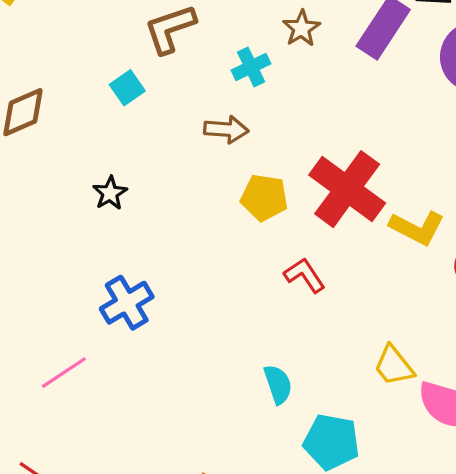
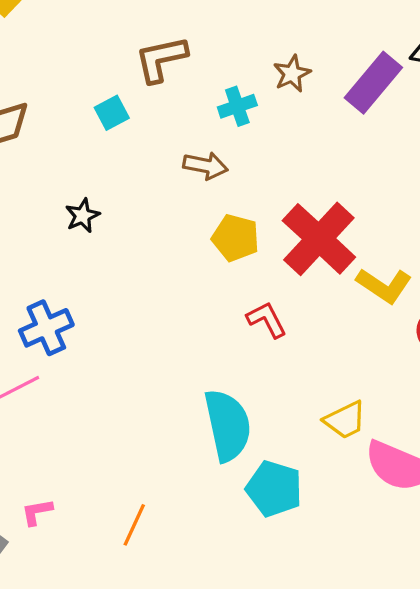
blue cross: (127, 303) -> (46, 328), moved
yellow trapezoid: (394, 366) -> (345, 420), turned -84
cyan semicircle: (278, 384) -> (228, 425), size x1.8

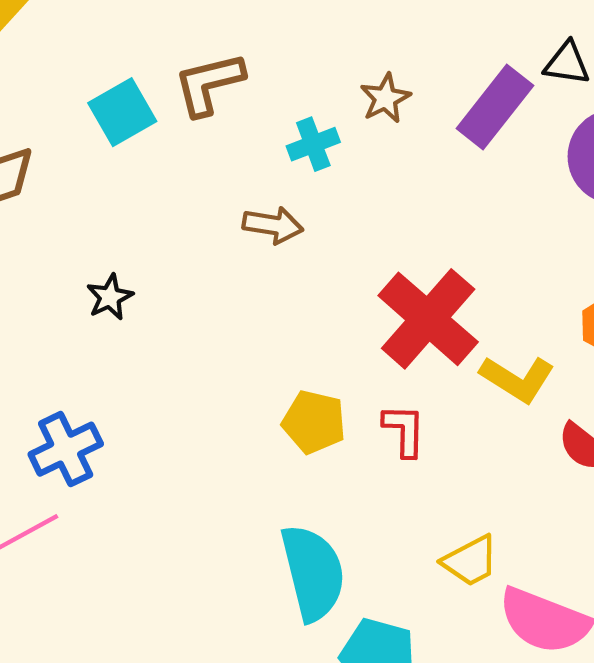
cyan square: (112, 113) -> (122, 112), moved, size x1.4
yellow pentagon: (235, 238) -> (314, 422), moved
red L-shape: (267, 320) -> (404, 430), moved, turned 30

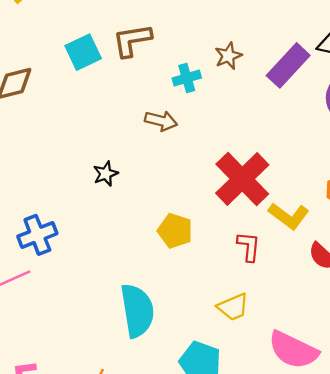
black star: (110, 297) -> (106, 174), moved
red L-shape: (404, 430) -> (249, 246), moved
yellow trapezoid: (470, 561) -> (233, 307), moved
cyan semicircle: (313, 573) -> (137, 311), moved

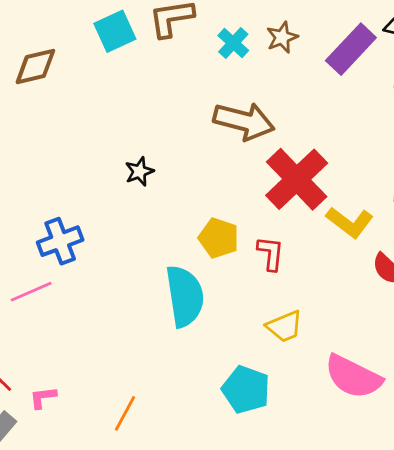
cyan cross: (187, 78) -> (233, 43), moved, turned -32
brown arrow: (161, 121) -> (244, 121), moved, size x1.6
red L-shape: (249, 246) -> (271, 253), moved
cyan semicircle: (137, 311) -> (185, 296), moved

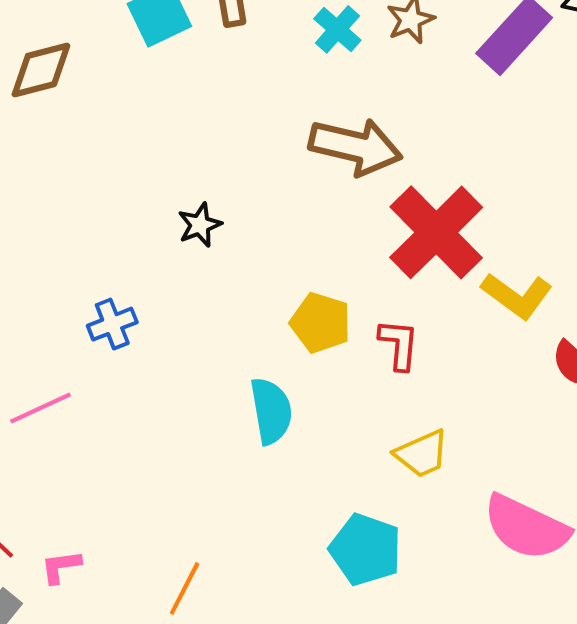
blue cross: (60, 241) -> (112, 324), moved, size x0.7
cyan semicircle: (185, 296) -> (271, 411), size x0.7

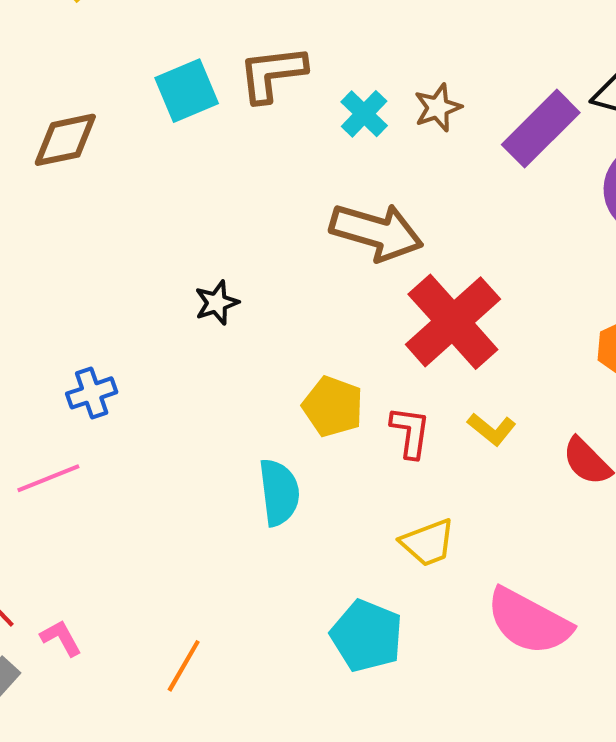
yellow L-shape: (517, 296) -> (492, 429), moved, size x0.7
blue cross: (112, 324) -> (92, 393), moved
pink L-shape: (61, 567) -> (61, 638), turned 66

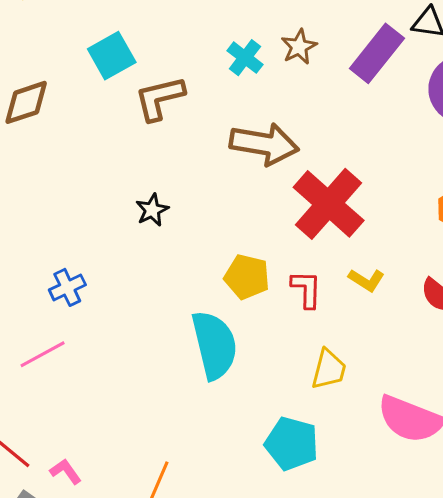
brown L-shape: (272, 74) -> (160, 98), moved
cyan semicircle: (279, 492) -> (214, 345), size x1.4
yellow trapezoid: (428, 543) -> (329, 369), turned -48

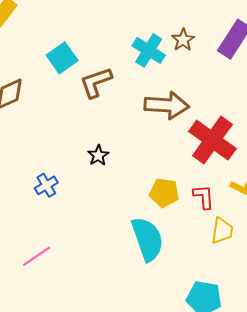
cyan cross: (245, 58) -> (149, 50), size x1.4
blue cross: (67, 287) -> (46, 185), moved
yellow trapezoid: (329, 369) -> (222, 231), moved

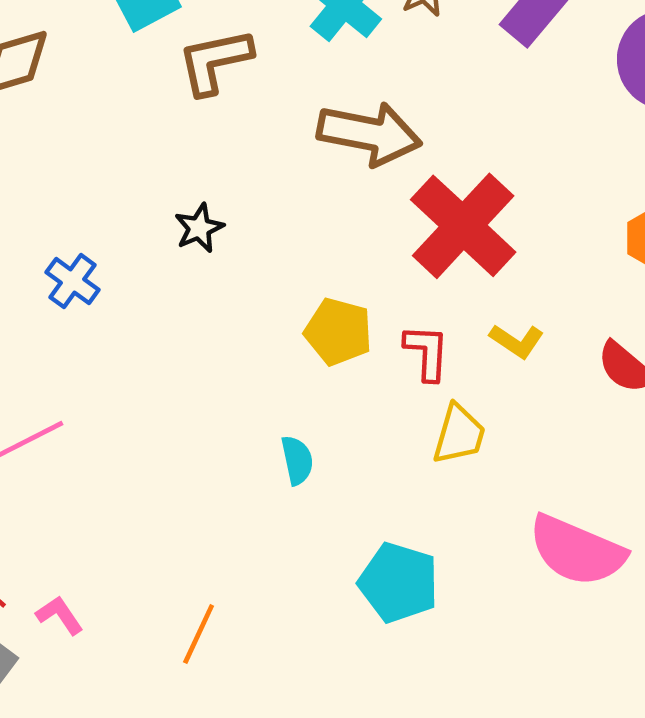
blue cross: (46, 185) -> (73, 281), turned -30
cyan semicircle: (148, 239) -> (297, 460), moved, size x0.5

